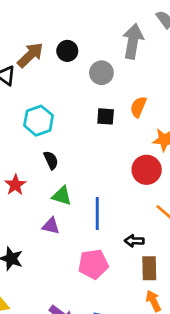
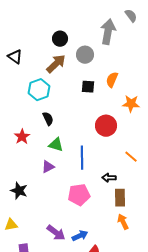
brown arrow: (30, 55) -> (56, 64), moved
red circle: (147, 170) -> (106, 126), moved
purple triangle: (51, 226) -> (48, 167), turned -40

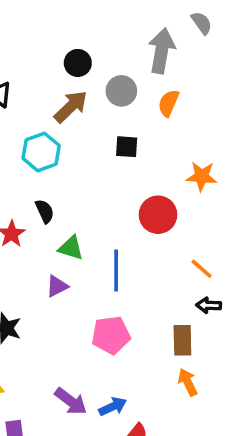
orange semicircle: (112, 80) -> (168, 103), moved
black semicircle: (48, 119) -> (45, 211), moved
black arrow: (109, 178) -> (209, 305), moved

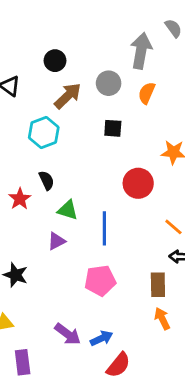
black circle: (78, 63) -> (55, 61), moved

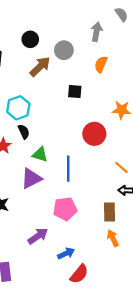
gray arrow: (141, 51) -> (97, 32), size x0.7
gray circle: (109, 83) -> (64, 50), moved
cyan hexagon: (44, 133) -> (18, 108), moved
purple triangle: (56, 241) -> (31, 178), size x1.5
purple arrow: (68, 334) -> (38, 236), moved, turned -72

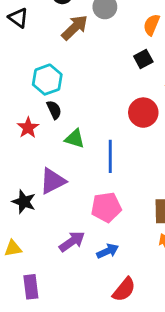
black square: (75, 91) -> (143, 59), moved, turned -32
purple triangle: (31, 178) -> (53, 181), moved
blue arrow: (66, 253) -> (108, 251), moved

